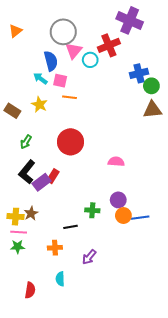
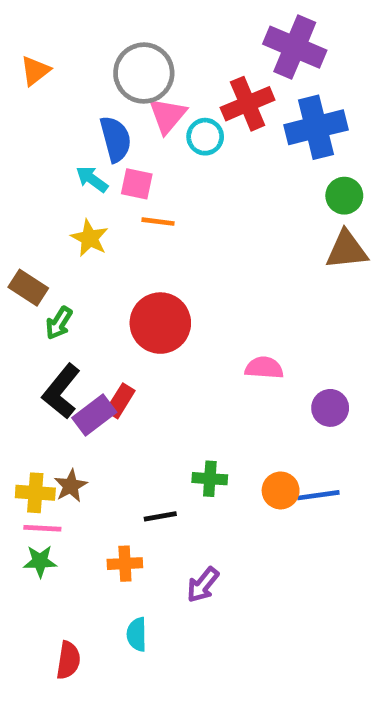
blue cross: (139, 73) -> (316, 127), moved, size x1.4
brown rectangle: (12, 111) -> (28, 288), moved
purple circle: (118, 200) -> (330, 408), moved

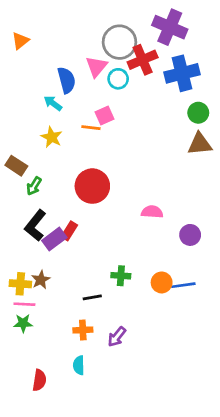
gray circle: (144, 73) -> (119, 42), moved
pink square: (137, 184) -> (105, 115), moved, turned -36
orange cross: (125, 564) -> (83, 330), moved

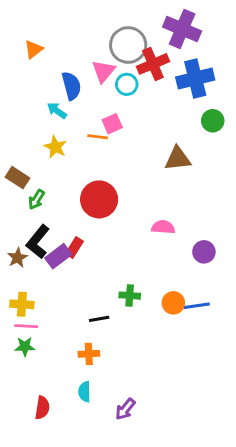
orange triangle: (20, 41) -> (33, 49), moved
brown triangle: (200, 144) -> (178, 159), moved
brown star: (41, 280) -> (17, 258), moved
purple arrow: (117, 337) -> (125, 409), moved

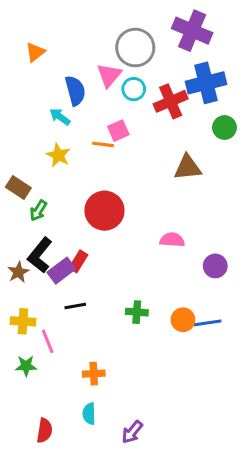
red cross: (153, 64) -> (171, 101), moved
black line: (99, 319) -> (75, 306), moved
pink line: (26, 326) -> (48, 341), moved, turned 65

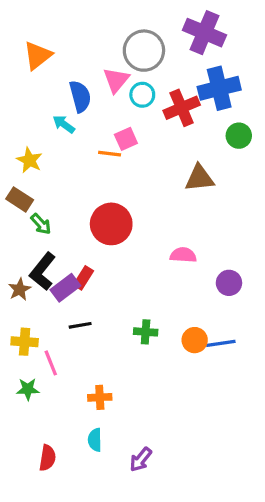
orange triangle: (35, 52) -> (38, 55), size x1.4
yellow star: (58, 155) -> (29, 160), moved
green arrow: (38, 211) -> (41, 224), turned -75

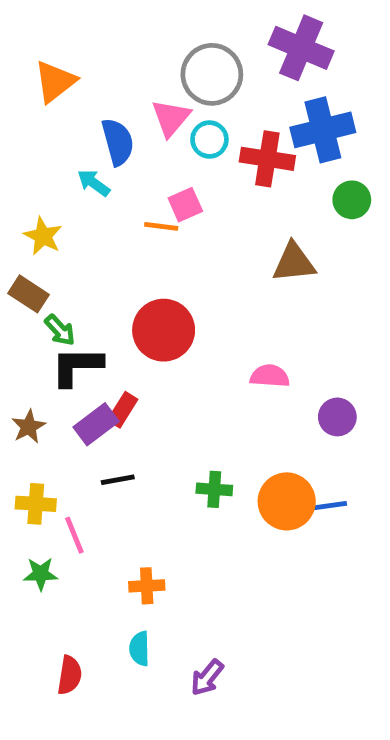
red cross: (182, 108) -> (267, 159), turned 32
black L-shape: (43, 271) -> (77, 366), moved, turned 51
orange circle: (195, 340) -> (287, 501), size x1.5

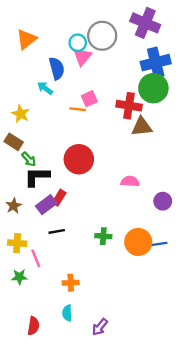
cyan circle: (209, 140) -> (78, 43), moved
red cross: (267, 159) -> (129, 106), moved
green circle: (352, 200) -> (153, 88), moved, size x1.6

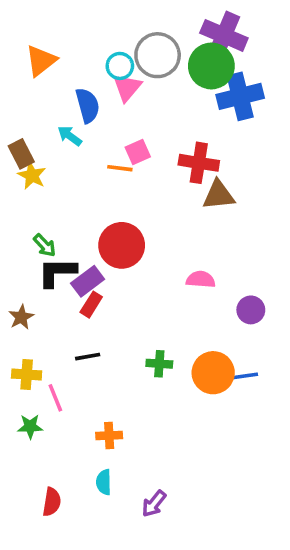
green circle: (153, 88) -> (211, 66), moved
brown rectangle: (14, 142) -> (21, 154), moved, turned 30
purple rectangle: (46, 205) -> (88, 281), moved

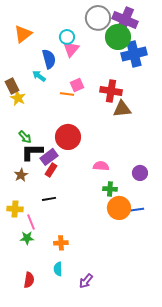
gray circle: (158, 55) -> (98, 18), moved
pink semicircle: (201, 279) -> (101, 166), moved
brown star: (21, 317) -> (21, 175), moved
green cross: (159, 364) -> (110, 189), moved
green star: (30, 427) -> (27, 238), moved

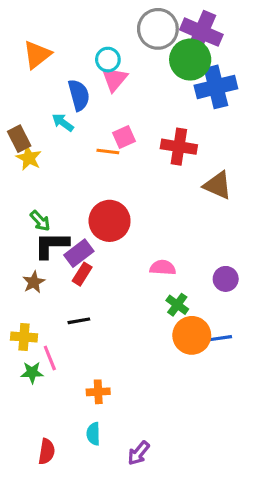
brown triangle: (122, 109) -> (218, 185), moved, turned 30
green cross: (110, 189) -> (177, 305), turned 32
green star: (27, 238) -> (32, 372), moved

